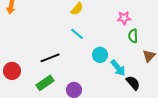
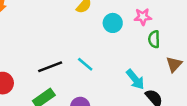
cyan line: (77, 34) -> (85, 64), moved
cyan circle: (100, 55) -> (113, 23), moved

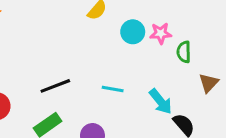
pink star: (143, 17) -> (161, 33), moved
cyan line: (85, 64) -> (113, 89), moved, turned -30

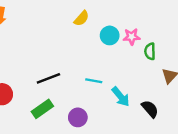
cyan arrow: (161, 101) -> (121, 97), moved

